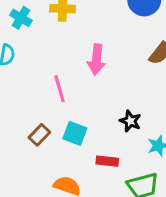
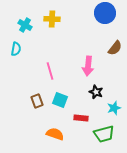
pink arrow: (96, 59) -> (88, 66), moved
brown rectangle: (39, 135) -> (37, 101), turned -64

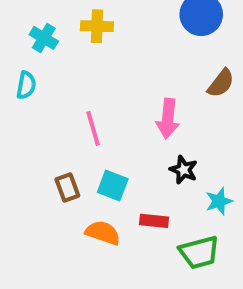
orange semicircle: (55, 134) -> (103, 233), moved

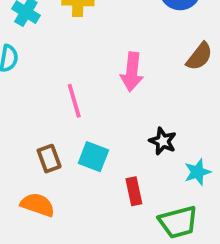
pink arrow: (168, 119) -> (132, 72), moved
red rectangle: (154, 221) -> (134, 191), turned 72
orange semicircle: (103, 233) -> (38, 205), moved

